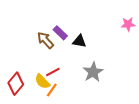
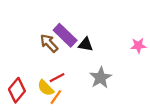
pink star: (128, 24) -> (138, 46), moved
purple rectangle: (60, 33) -> (65, 35), size x1.5

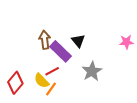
purple rectangle: (65, 35) -> (60, 51), moved
brown arrow: (49, 43) -> (45, 40), turned 36
black triangle: (86, 44) -> (78, 41), turned 40

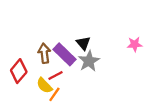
brown arrow: (45, 40) -> (44, 53), moved
gray star: (92, 71) -> (89, 61), moved
red diamond: (15, 83) -> (19, 71), moved

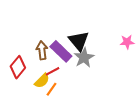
black triangle: (83, 43) -> (79, 41), size x1.5
yellow semicircle: (44, 86) -> (42, 81), turned -91

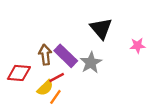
black triangle: (79, 41) -> (101, 28), moved
red diamond: (18, 67) -> (19, 73), turned 55

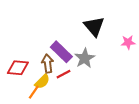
brown arrow: (45, 55) -> (48, 63), moved
red line: (57, 78) -> (63, 74), moved
orange line: (55, 97) -> (34, 92), moved

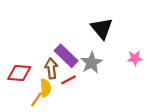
pink star: (128, 42) -> (135, 58), moved
yellow semicircle: (42, 82) -> (46, 88), turned -49

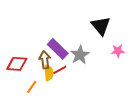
black triangle: (102, 28) -> (101, 26), moved
yellow semicircle: (46, 88) -> (49, 73), moved

